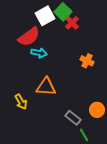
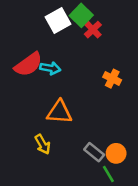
red semicircle: (29, 37) -> (28, 64), moved
yellow arrow: (21, 102) -> (43, 144), moved
orange circle: (97, 110) -> (116, 153), moved

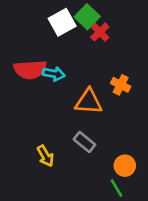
red semicircle: (28, 64) -> (30, 70), turned 32
orange triangle: (59, 112) -> (89, 102), moved
gray rectangle: (94, 152) -> (84, 142), moved

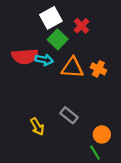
green square: (87, 17) -> (58, 39), moved
orange triangle: (89, 102) -> (72, 68), moved

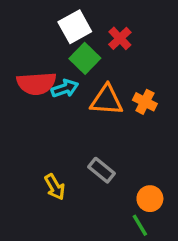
cyan arrow: (44, 60) -> (65, 88), turned -30

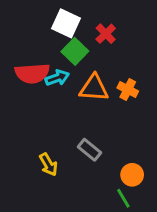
white square: (75, 27) -> (66, 23), turned -36

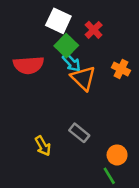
cyan arrow: (57, 78) -> (71, 62), moved, turned 66
orange triangle: (94, 88) -> (83, 78), turned 40
orange cross: (128, 90) -> (121, 69), moved

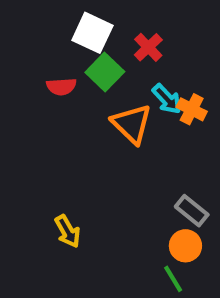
cyan arrow: (71, 62) -> (167, 99), moved
red semicircle: (28, 65) -> (61, 87), moved, size x0.6
gray rectangle: (79, 133) -> (192, 211), moved

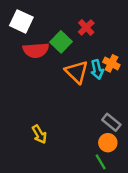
white square: (92, 33) -> (21, 21), moved
red semicircle: (61, 87) -> (36, 50), size x1.5
cyan arrow: (167, 99) -> (97, 69), moved, turned 30

